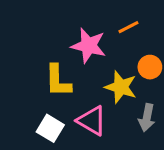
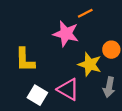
orange line: (128, 27) -> (85, 13), moved
yellow L-shape: (58, 81) -> (25, 60), moved

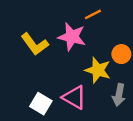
yellow L-shape: (25, 60) -> (35, 44), moved, turned -35

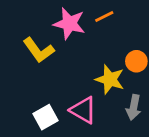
pink star: (72, 37) -> (69, 24), moved
white square: (41, 104) -> (46, 117), turned 30

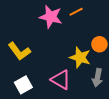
yellow L-shape: (39, 50) -> (19, 51), moved
white square: (46, 117) -> (23, 85), moved

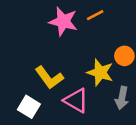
yellow L-shape: (19, 51) -> (49, 78), moved
white square: (23, 85) -> (29, 107), turned -30

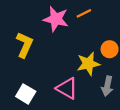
yellow star: (100, 72) -> (88, 64), turned -30
yellow L-shape: (49, 78) -> (25, 45), moved, turned -120

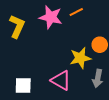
yellow L-shape: (25, 45) -> (17, 26), moved
white square: (26, 94) -> (23, 86), turned -30

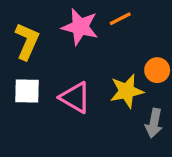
pink triangle: (61, 80) -> (75, 97), moved
white square: (23, 86) -> (27, 91), moved

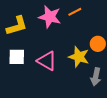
yellow L-shape: (27, 41) -> (17, 26), turned 50
yellow star: (127, 91) -> (79, 57), turned 30

